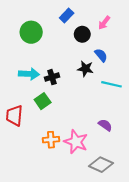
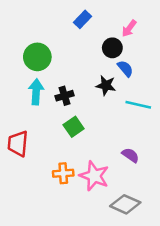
green circle: (31, 32) -> (37, 57), moved
black circle: (82, 34) -> (112, 48), moved
cyan arrow: (29, 74) -> (36, 92), turned -90
green square: (43, 101) -> (74, 127), moved

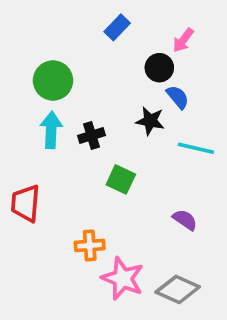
green square: (74, 127) -> (121, 179), moved, turned -30
pink star: (94, 176) -> (123, 278), moved

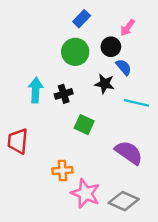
green circle: (53, 81) -> (75, 52), moved
purple semicircle: (185, 220) -> (129, 153), size x1.6

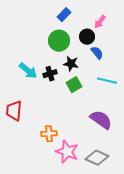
black star: (105, 84) -> (71, 64), moved
cyan arrow: (36, 90) -> (28, 71), turned 126
green square: (84, 125) -> (74, 85), moved, turned 35

